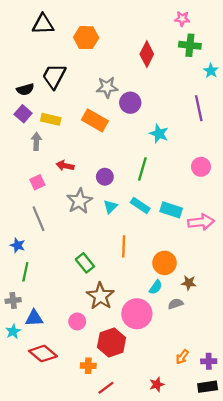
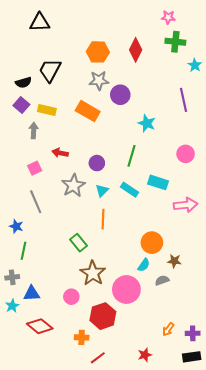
orange hexagon: (86, 38) -> (98, 52), moved
cyan rectangle: (171, 210) -> (158, 182), moved
orange line: (124, 246) -> (103, 219), moved

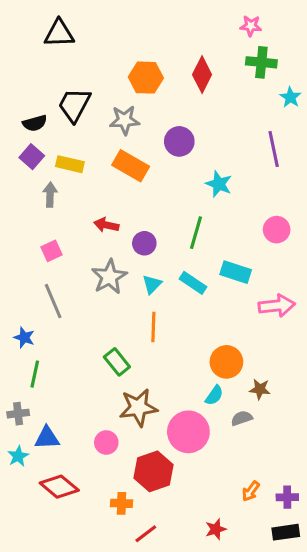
gray star: (99, 80) -> (125, 120), moved
red arrow: (60, 153) -> (106, 225), moved
brown star: (93, 273) -> (138, 408), turned 30

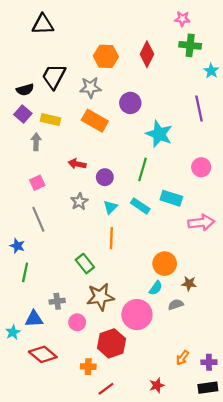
cyan star: (219, 184) -> (159, 134), size x1.4
gray star: (109, 277) -> (79, 202), size x0.7
gray cross: (18, 414) -> (57, 301), moved

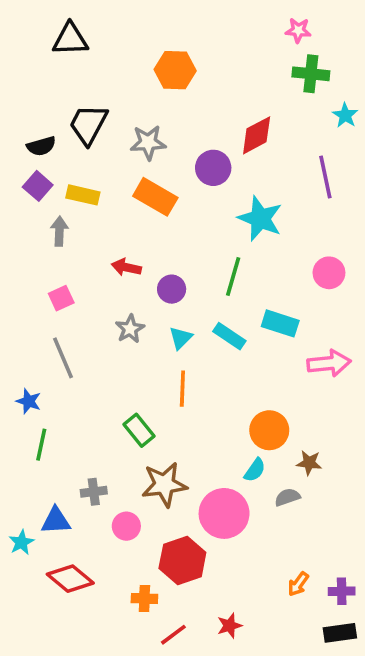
red diamond: (147, 54) -> (257, 135), moved, turned 35
orange hexagon: (106, 56) -> (175, 70), moved
red star: (157, 385) -> (229, 626), moved

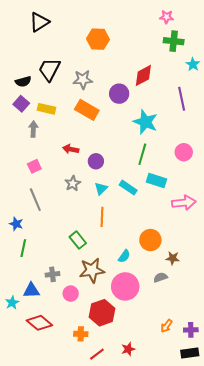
black triangle: (70, 39) -> (39, 22), turned -30
green line: (233, 276) -> (142, 154), moved
cyan semicircle: (255, 470) -> (124, 256), moved

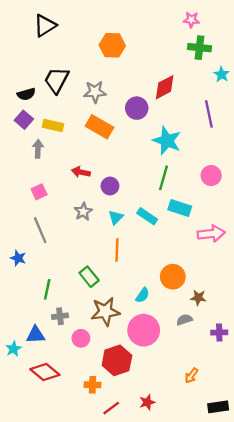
green line: (23, 248) -> (47, 289), moved
purple cross: (191, 330) -> (219, 332), moved

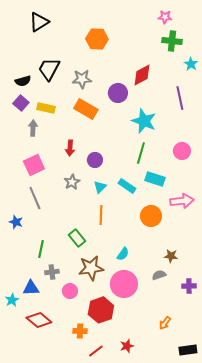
red arrow: (81, 172) -> (70, 148), turned -98
pink square: (39, 192) -> (34, 165), size x1.5
orange circle: (173, 277) -> (151, 216), moved

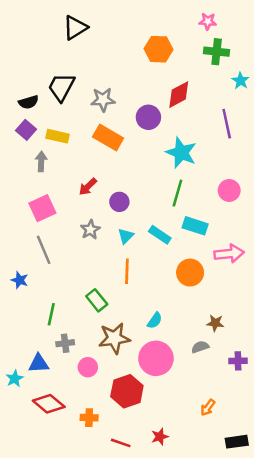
black triangle: (39, 22) -> (75, 28), moved
orange hexagon: (97, 39) -> (159, 49), moved
red arrow: (70, 148) -> (88, 187), turned 42
orange cross: (80, 331) -> (89, 418), moved
red line: (96, 351) -> (121, 443), turned 56

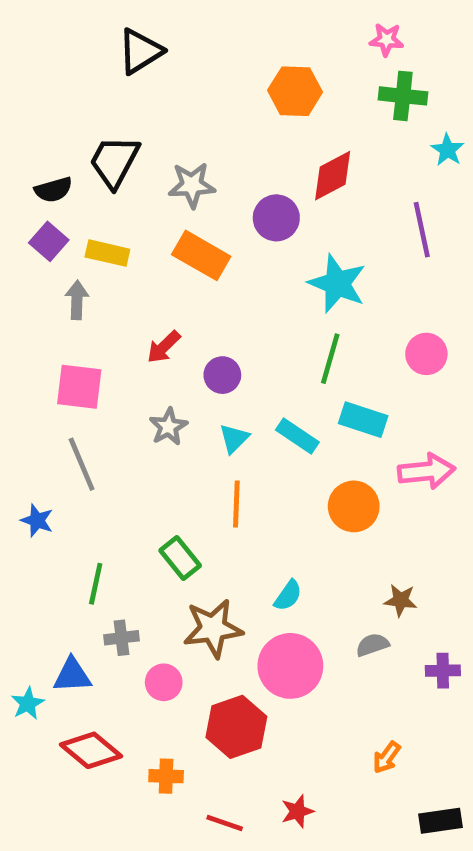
pink square: (42, 208) -> (79, 387), turned 32

